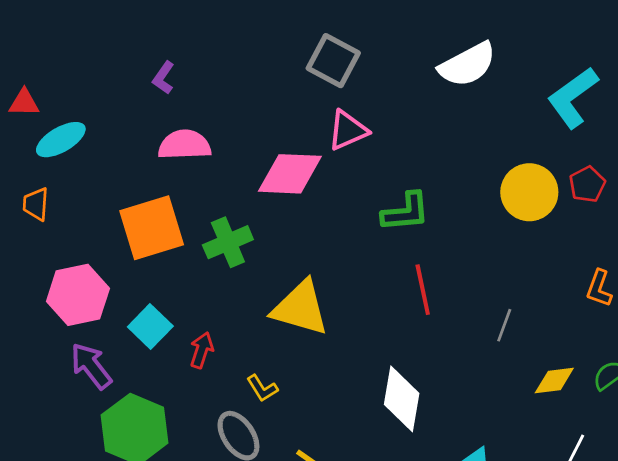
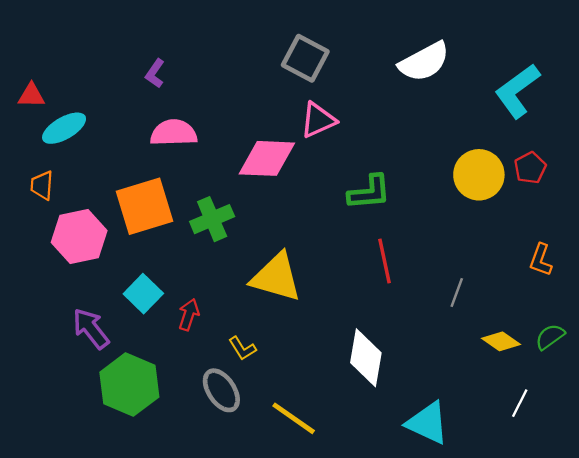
pink hexagon: (78, 295) -> (79, 237), moved
yellow diamond: (554, 380) -> (501, 341), turned 42

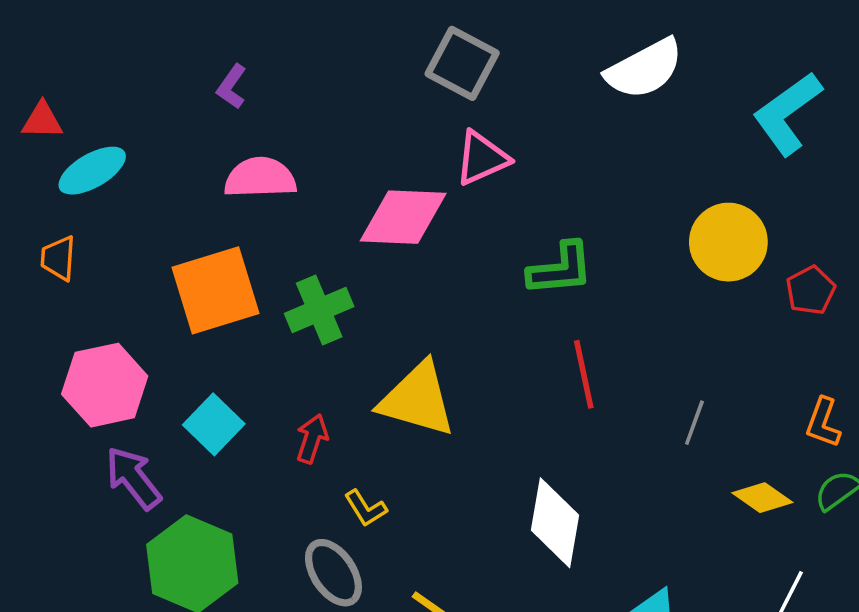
red pentagon: (530, 168) -> (811, 290), moved
pink hexagon: (79, 237) -> (105, 385), moved
orange L-shape: (541, 260) -> (823, 423), moved
red arrow: (189, 315) -> (312, 439), moved

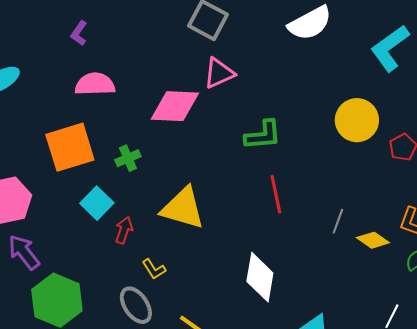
green cross: (319, 310) -> (128, 158), size x0.7
cyan square: (214, 424) -> (97, 203), moved
yellow diamond: (762, 498) -> (373, 240), moved

